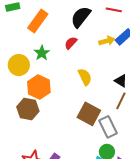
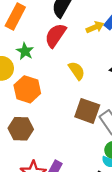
red semicircle: (71, 43) -> (55, 35), size x1.6
brown hexagon: (28, 109) -> (21, 129), moved

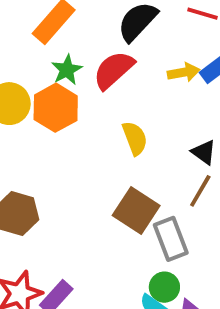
green star: (25, 51) -> (67, 70), moved
orange hexagon: (27, 89) -> (56, 108), moved

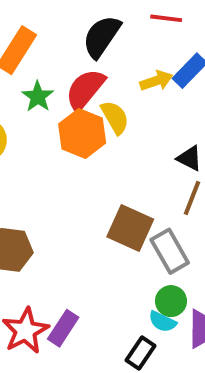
orange hexagon: (56, 108) -> (82, 134), moved
yellow semicircle: (135, 138) -> (115, 117), moved

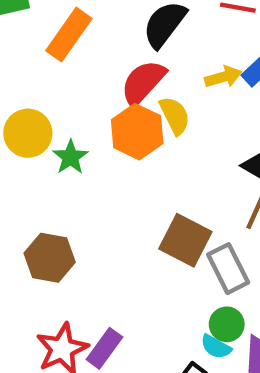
green star: (38, 97) -> (71, 157), moved

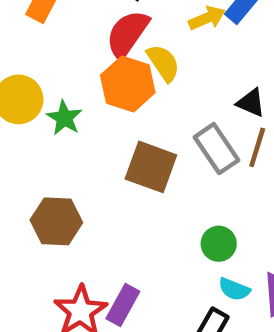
brown square: (185, 240) -> (151, 167), moved
gray rectangle: (228, 269) -> (216, 149), moved
green circle: (227, 324) -> (219, 244), moved

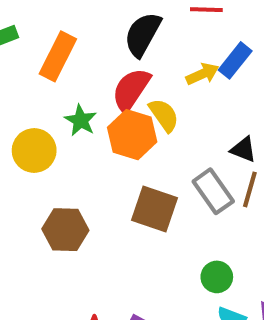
green star: (64, 118) -> (81, 120), moved
brown hexagon: (56, 221) -> (65, 230), moved

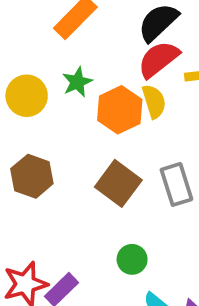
red semicircle: (131, 90) -> (158, 59), moved
green circle: (217, 277) -> (132, 259), moved

